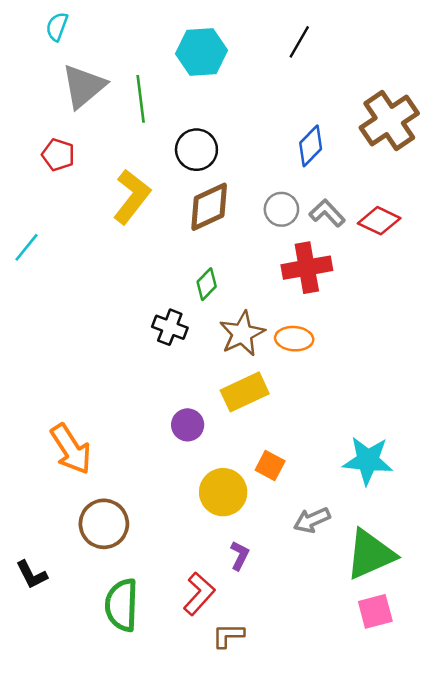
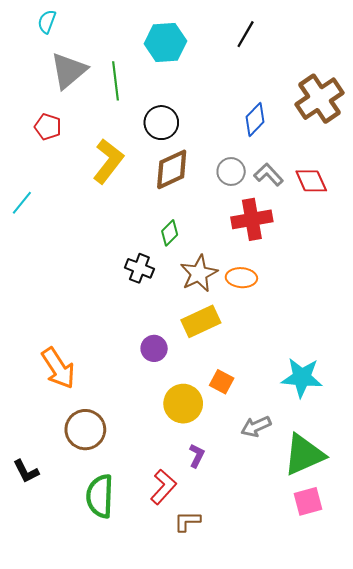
red diamond: (379, 221) -> (311, 181), turned 40

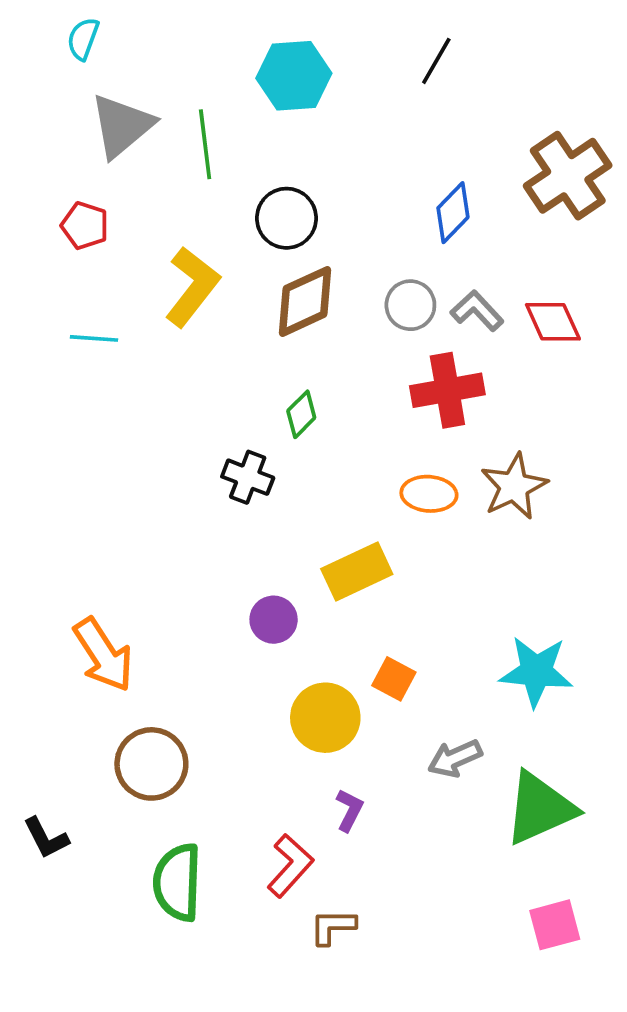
cyan line: (22, 203) -> (94, 338), moved, turned 55
brown star: (199, 273) -> (514, 486), moved
pink square: (308, 501) -> (555, 925), moved

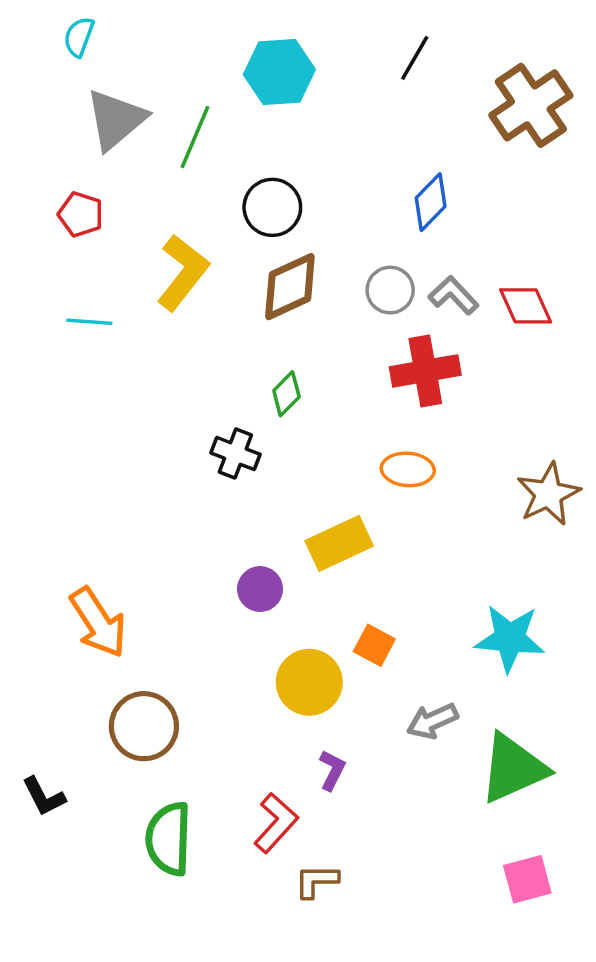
green line: (205, 144) -> (195, 137), turned 30
brown cross: (568, 176) -> (531, 105), moved
brown star: (514, 486) -> (548, 494), moved

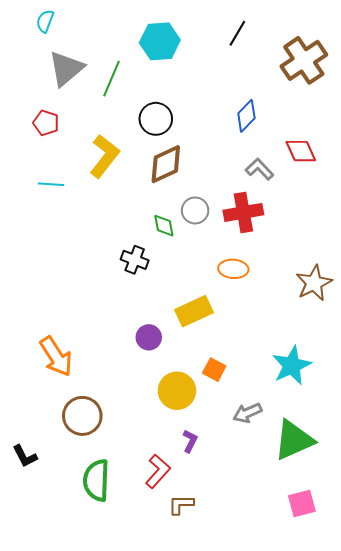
gray circle: (390, 290) -> (195, 210), moved
red diamond: (526, 306) -> (301, 151), moved
green diamond: (286, 394) -> (164, 226), turned -55
cyan star: (510, 638) -> (292, 366), turned -30

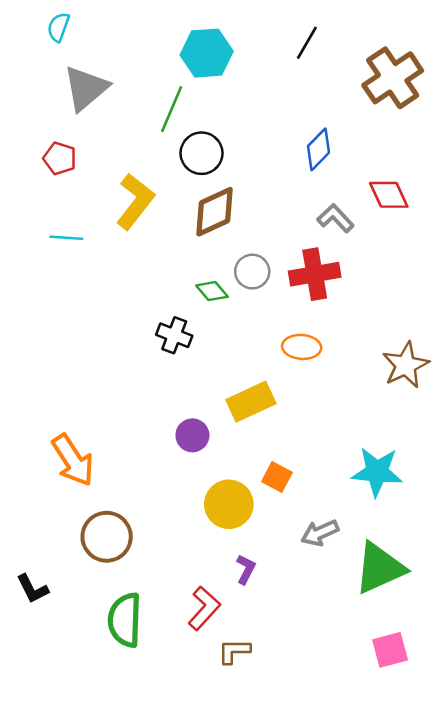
green line: (111, 79) -> (172, 109), moved
green diamond: (164, 226) -> (212, 291), turned -30
cyan star: (292, 366) -> (377, 472), turned 30

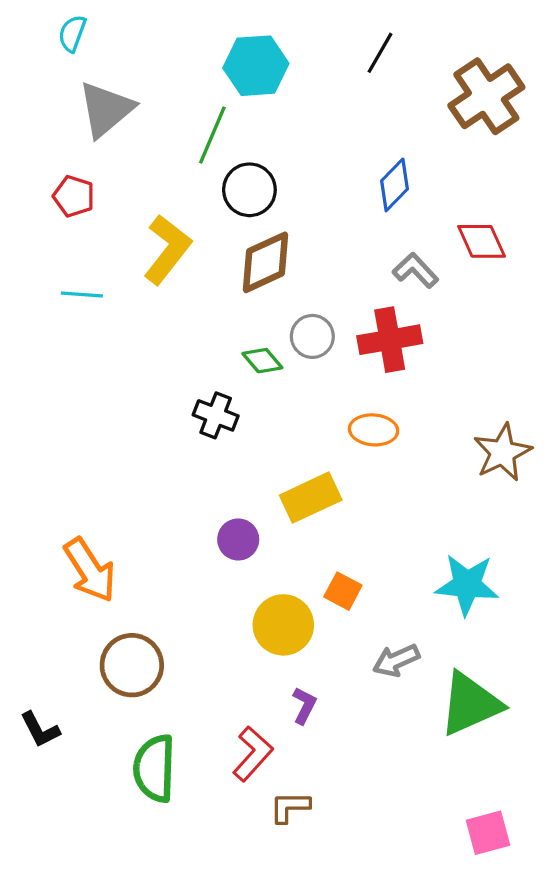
pink square: (390, 650) -> (488, 833), moved

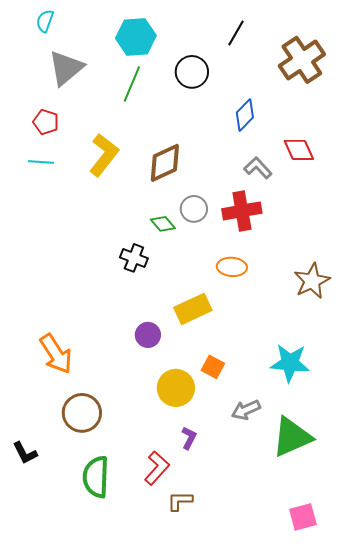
cyan hexagon: (256, 66) -> (136, 37), moved
black circle: (249, 190) -> (192, 72), moved
cyan line: (82, 295) -> (41, 162), moved

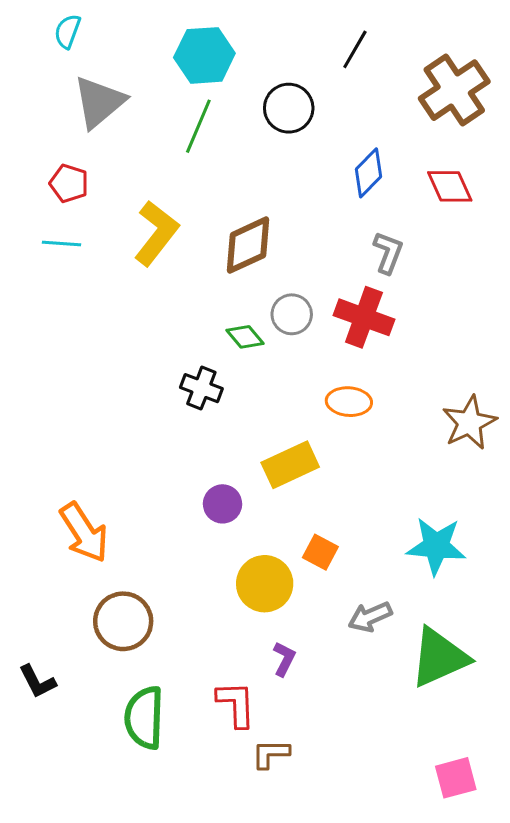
red diamond: (299, 150) -> (450, 186), moved
gray L-shape: (258, 168) -> (388, 253), turned 64
red cross: (242, 211) -> (364, 317), turned 30
red L-shape: (157, 468) -> (236, 704), turned -44

